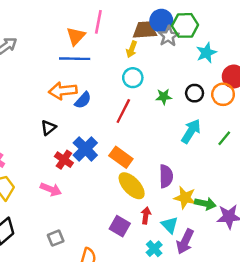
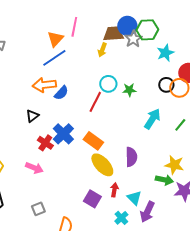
blue line: (75, 59) -> (54, 58), turned -35
cyan circle: (133, 78) -> (108, 84), moved
black circle: (195, 93) -> (166, 85), moved
yellow star: (185, 198) -> (174, 165), moved

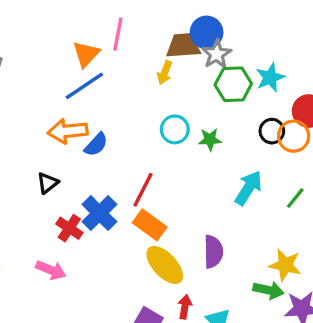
green hexagon: (147, 30) -> (233, 84), moved
red line: (95, 102) -> (143, 190), moved

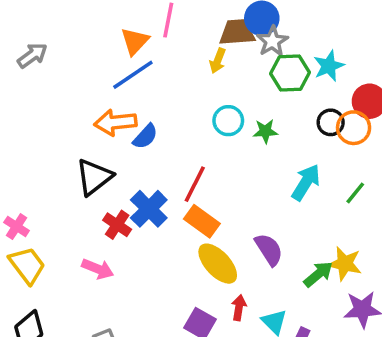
black triangle: (48, 183) -> (94, 177), size x1.6
purple semicircle: (213, 252) -> (269, 249), turned -32
green arrow: (268, 290) -> (318, 274), moved, turned -52

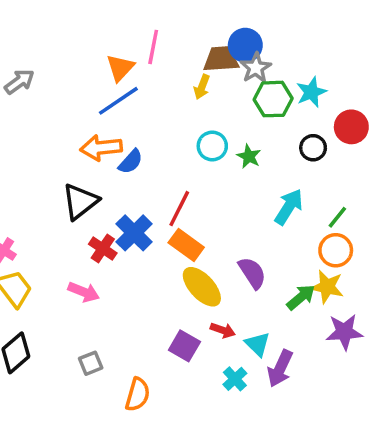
orange circle: (354, 128) -> (336, 250), moved
green star: (265, 131) -> (249, 156), turned 30
red arrow: (239, 308) -> (223, 330), turned 100

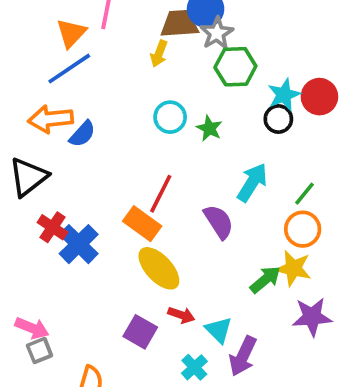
cyan star: (311, 92) -> (284, 95), moved
red line: (179, 209) -> (161, 194), moved
blue cross: (134, 233) -> (79, 244), moved
purple semicircle: (252, 273) -> (219, 222), moved
pink arrow: (84, 292) -> (32, 328), moved

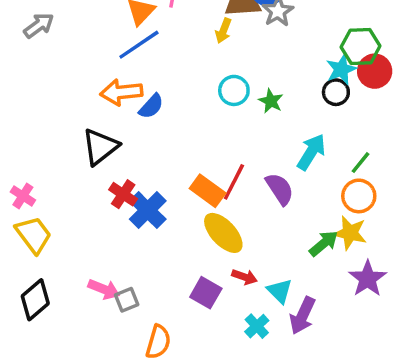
green hexagon: (235, 67) -> (361, 46), moved
red line: (161, 194) -> (234, 182), moved
purple star: (312, 317) -> (368, 279), turned -30
gray square: (39, 350) -> (127, 300), moved

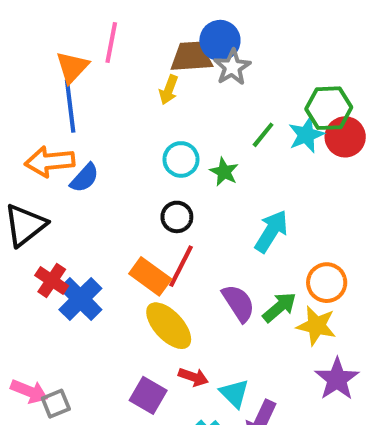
blue line: (139, 45) -> (70, 106), turned -63
black circle: (336, 92) -> (177, 217), moved
green line: (361, 163) -> (263, 135), moved
purple semicircle: (280, 189) -> (238, 303), moved
green arrow: (324, 243) -> (279, 307), moved

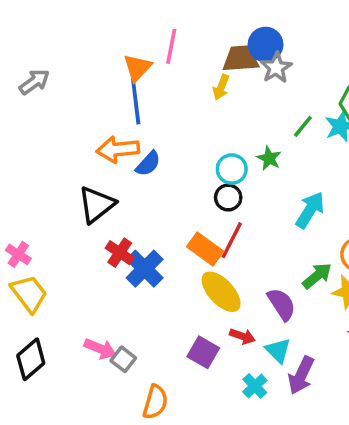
cyan circle: (181, 159) -> (232, 169), moved
purple semicircle: (238, 303) -> (282, 304), moved
gray square: (56, 404) -> (123, 359), turned -30

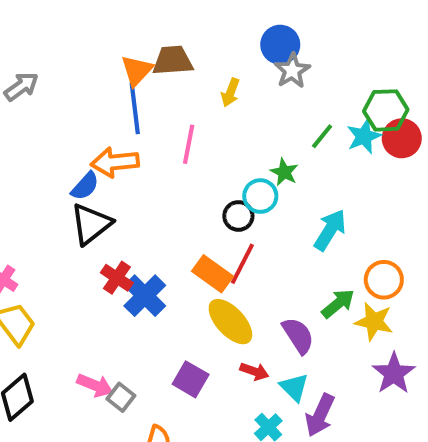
pink line: (171, 46) -> (189, 144), moved
brown trapezoid: (241, 59) -> (173, 61), moved
blue semicircle: (148, 164) -> (85, 186), moved
cyan circle: (232, 169) -> (260, 196), moved
purple square: (203, 352) -> (191, 379), moved

